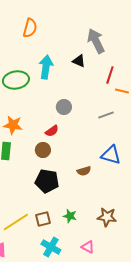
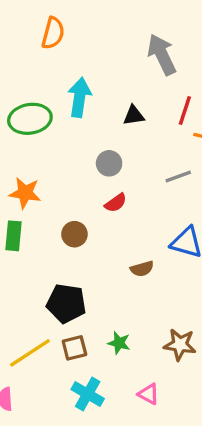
black triangle: (79, 61) -> (134, 116), moved, turned -32
red semicircle: (52, 131) -> (116, 203), moved
black pentagon: (47, 181) -> (66, 303), moved

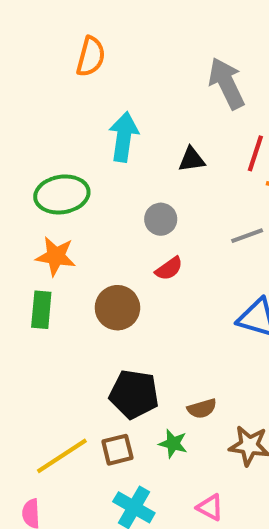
green ellipse: (30, 119) -> (62, 194), moved
brown circle: (74, 234) -> (117, 308), size x1.4
brown semicircle: (142, 269) -> (202, 409), moved
black pentagon: (66, 303) -> (134, 394), moved

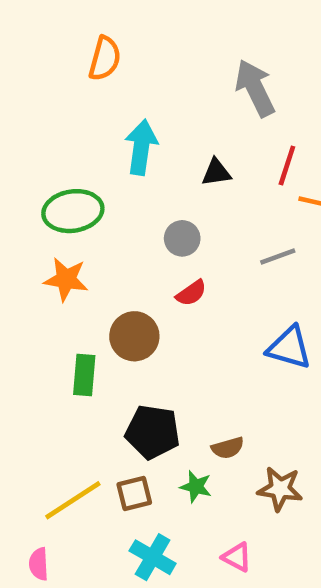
green rectangle: (41, 310) -> (84, 375), moved

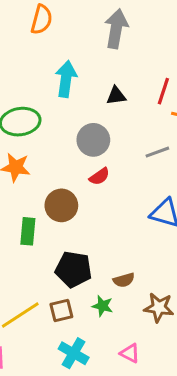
gray arrow: (255, 88) -> (116, 29), moved, turned 36
gray circle: (182, 238) -> (93, 140), size x1.4

